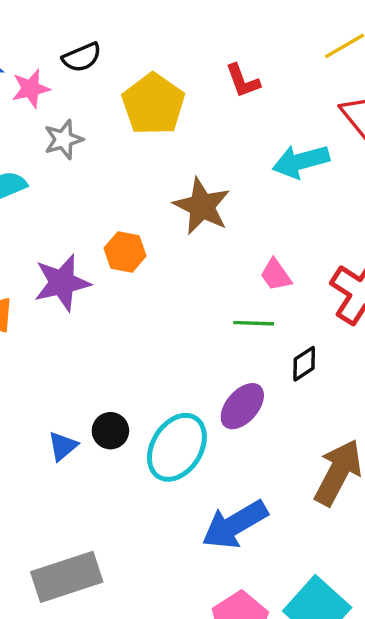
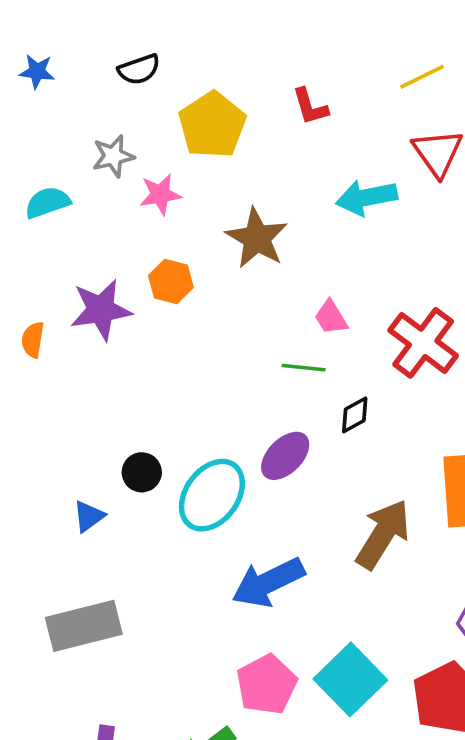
pink star: (31, 89) -> (160, 194), moved
blue triangle: (63, 446) -> (89, 516), moved

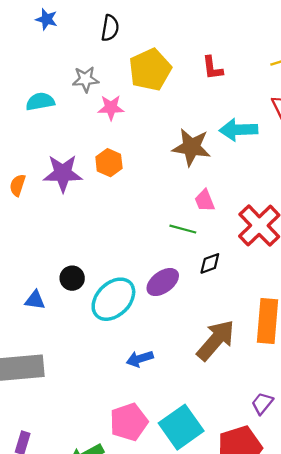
black semicircle: (139, 69) -> (110, 28), turned -70
brown star: (257, 238) -> (191, 147), moved, turned -30
blue triangle: (89, 516) -> (35, 300), turned 35
blue arrow: (268, 582) -> (140, 359), size x0.6

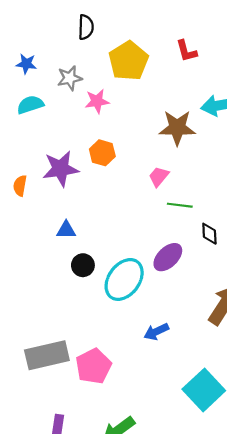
blue star: (47, 19) -> (26, 64), moved
pink trapezoid: (205, 201) -> (159, 177), moved, turned 70
black diamond: (210, 263) -> (209, 234), turned -65
blue triangle: (35, 300) -> (66, 230), moved
pink pentagon: (129, 422) -> (93, 366), moved

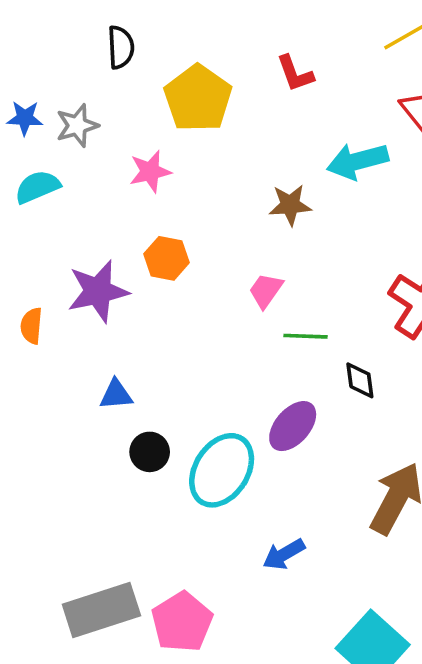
gray star: (70, 78) -> (77, 126), moved
brown star: (177, 128) -> (290, 205), size x0.7

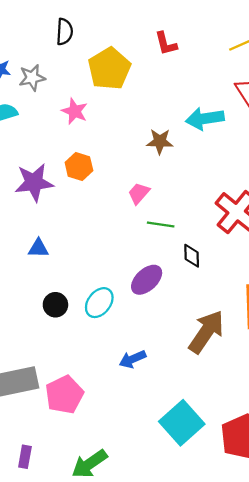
red L-shape: (295, 74) -> (166, 44), moved
pink star: (150, 171) -> (75, 111), turned 30
black circle: (150, 452) -> (55, 305), moved
cyan ellipse: (222, 470) -> (99, 303), size x0.7

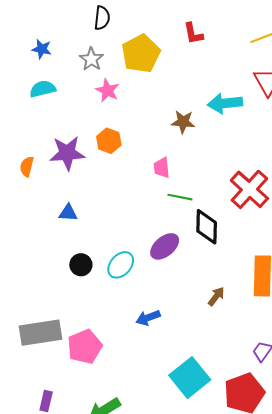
gray star: (32, 78) -> (91, 59), moved, turned -30
pink trapezoid: (139, 193) -> (162, 168), turned -50
black diamond: (192, 256) -> (207, 227), size x1.6
brown arrow: (206, 332) -> (216, 296), size x0.5

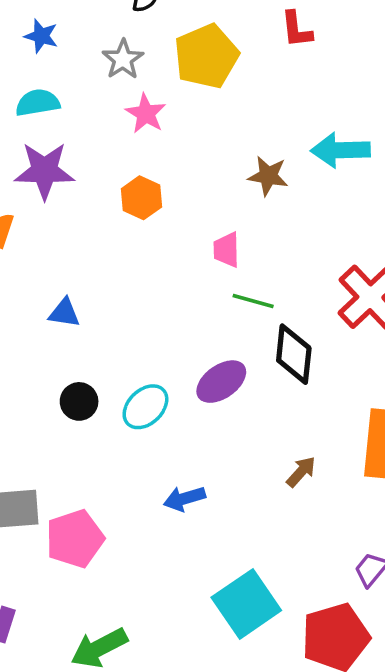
purple star: (67, 153) -> (44, 171), moved

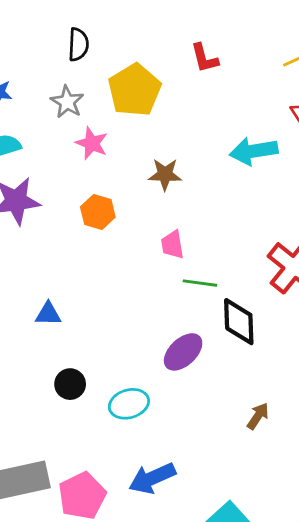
brown star: (268, 176) -> (165, 174), moved
cyan ellipse: (145, 407) -> (129, 404), moved, turned 36
blue arrow: (184, 499) -> (152, 478), moved, size x1.4

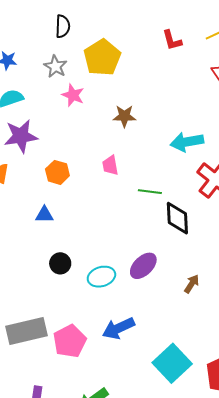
red L-shape: (204, 58) -> (172, 40), moved
cyan arrow: (254, 151) -> (187, 142), moved
orange hexagon: (98, 212) -> (57, 172), moved
pink trapezoid: (172, 245) -> (110, 165), moved
purple ellipse: (183, 352) -> (143, 266), moved

